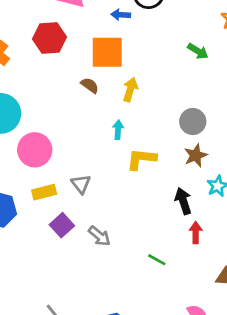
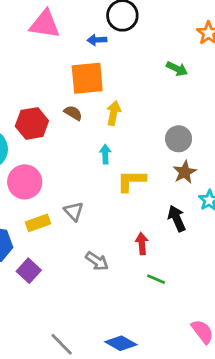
red hexagon: (49, 38) -> (32, 123), moved
purple square: (62, 225) -> (29, 271), moved
red arrow: (196, 233) -> (142, 244), moved

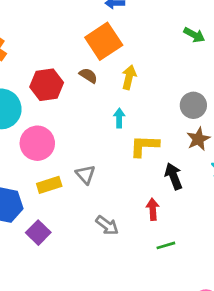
orange square: (87, 78) -> (104, 41), turned -30
black arrow: (177, 218) -> (174, 176), moved
green line: (156, 279) -> (166, 245), turned -42

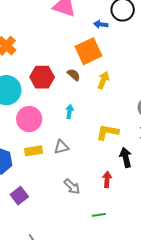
cyan arrow: (119, 118) -> (69, 112), moved
gray triangle: (85, 174) -> (61, 147), turned 49
purple square: (38, 233) -> (19, 196), moved
green line: (166, 245) -> (99, 215), moved

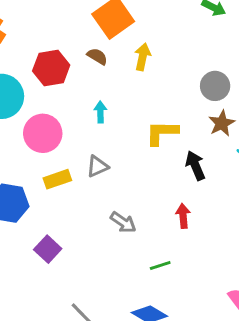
red arrow: (107, 179) -> (183, 216), moved
green line: (99, 215) -> (160, 265), moved

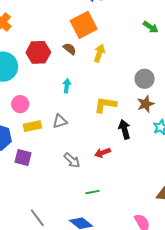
pink circle: (43, 133) -> (20, 104), moved, size x0.7
red arrow: (183, 216) -> (103, 153), moved, turned -112
purple square: (48, 249) -> (23, 157), moved, turned -36

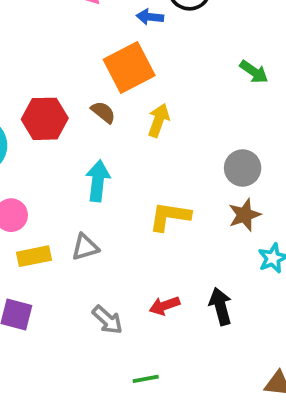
cyan arrow: (67, 86) -> (98, 181), size x1.5
black arrow: (124, 129) -> (221, 306), moved

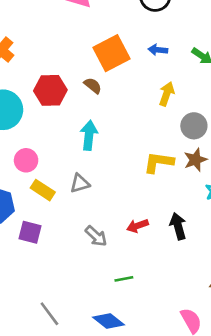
blue arrow: (150, 17) -> (158, 50), moved
yellow arrow: (159, 120) -> (167, 94), moved
yellow L-shape: (170, 216) -> (159, 162), moved
yellow rectangle: (34, 256) -> (43, 190), turned 45

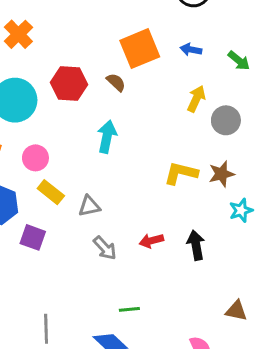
gray circle: (194, 126) -> (226, 120), moved
gray triangle: (80, 183) -> (89, 206), moved
green line: (124, 279) -> (129, 309), moved
gray line: (49, 314) -> (46, 329), turned 30

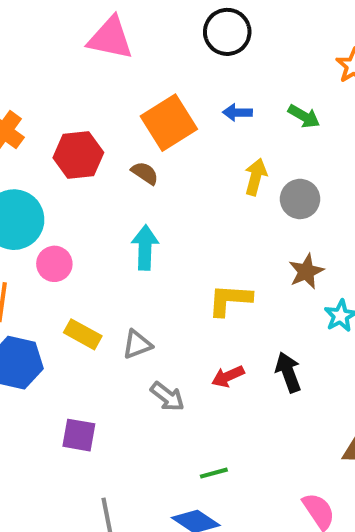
red hexagon: (69, 84) -> (78, 155), moved
pink circle: (35, 158) -> (54, 264), moved
yellow L-shape: (181, 173) -> (230, 300), moved
purple square: (33, 237) -> (79, 435), moved

